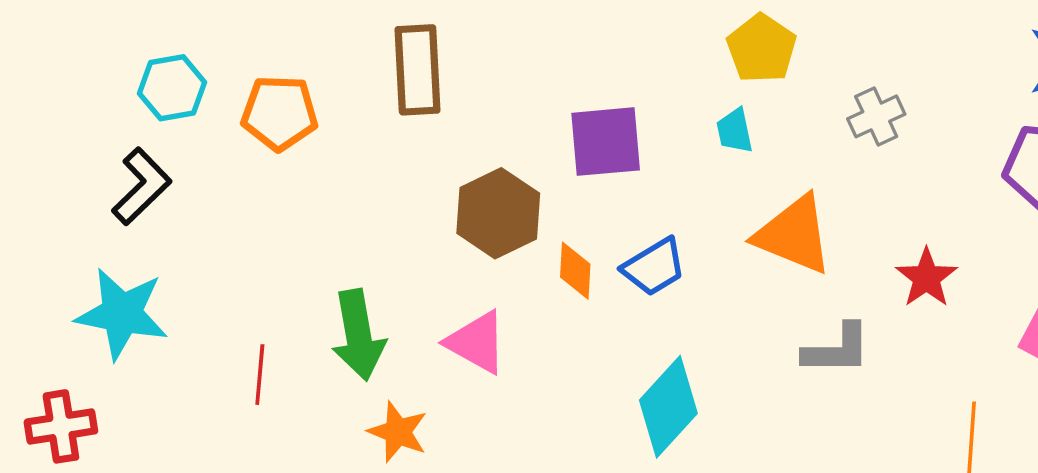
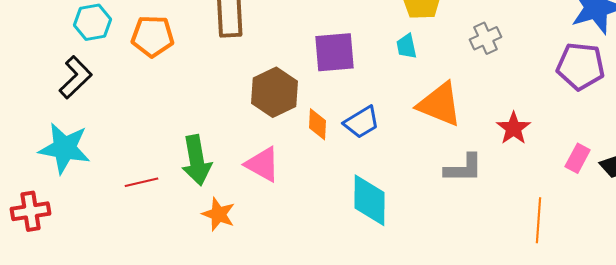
red line: (260, 375) -> (142, 182), turned 72
cyan diamond: (668, 407) -> (370, 200), turned -42

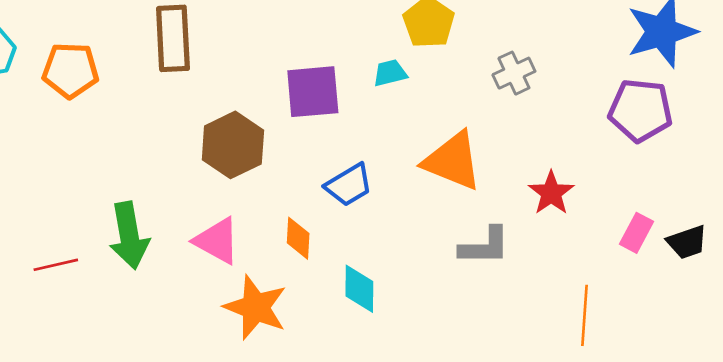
cyan trapezoid: (407, 46) -> (390, 73), moved, turned 88
orange diamond: (318, 124) -> (298, 238), moved
cyan diamond: (370, 200) -> (359, 289), size x0.7
orange star: (219, 214) -> (256, 307), moved, size x1.4

